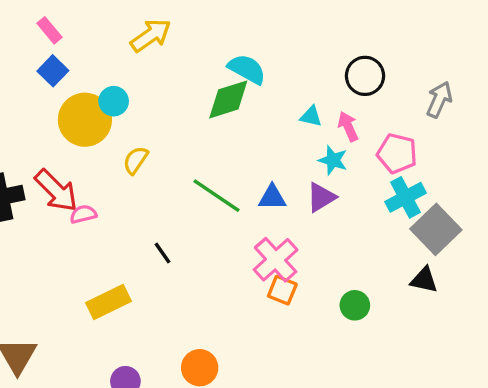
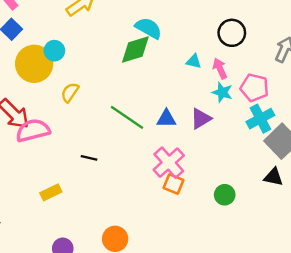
cyan star: (333, 160) -> (222, 92), moved
pink semicircle: (83, 214) -> (33, 130), size x1.8
black line: (163, 253) -> (89, 158), turned -42
yellow rectangle: (109, 302) -> (51, 192), size x0.7

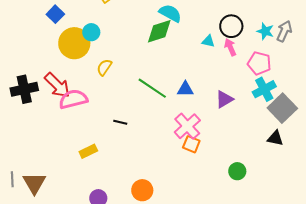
black circle: (232, 33) -> (231, 26), moved
cyan star: (222, 92) -> (265, 31), moved
purple triangle: (201, 119) -> (224, 99), moved
green circle: (225, 195) -> (237, 171), moved

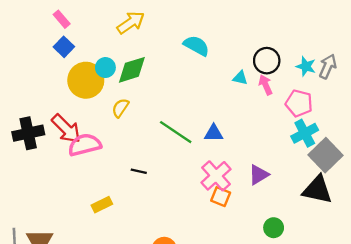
green diamond: (159, 31) -> (132, 70), moved
purple triangle: (224, 99) -> (259, 175), moved
black triangle: (275, 138) -> (317, 190), size x1.6

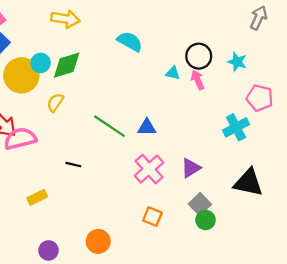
yellow arrow: (131, 23) -> (65, 19), turned 44
gray arrow: (328, 66) -> (259, 18), moved
pink pentagon: (299, 103) -> (260, 98), moved
gray square: (325, 155) -> (200, 204), moved, size x0.7
orange square: (221, 197) -> (152, 217), moved

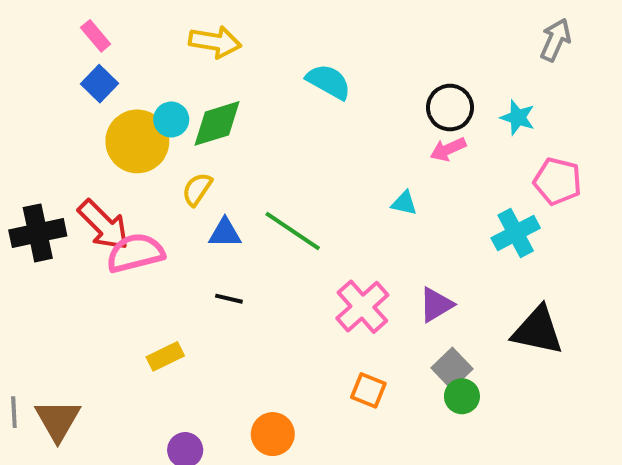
cyan triangle: (173, 73) -> (404, 203), moved
pink arrow: (198, 80) -> (448, 149), turned -90
blue triangle: (147, 127) -> (225, 233), moved

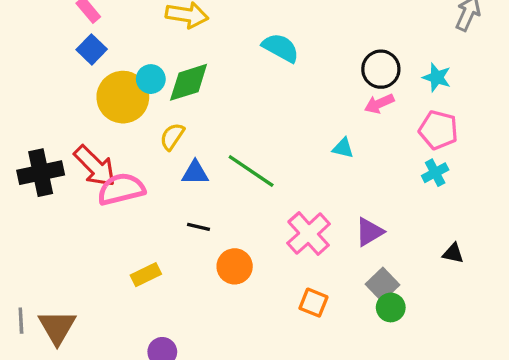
pink pentagon: (558, 181) -> (438, 130), moved
cyan cross: (516, 233) -> (435, 173), size x0.7
black triangle: (538, 331) -> (453, 253), size x0.5
orange circle: (273, 434) -> (235, 266), moved

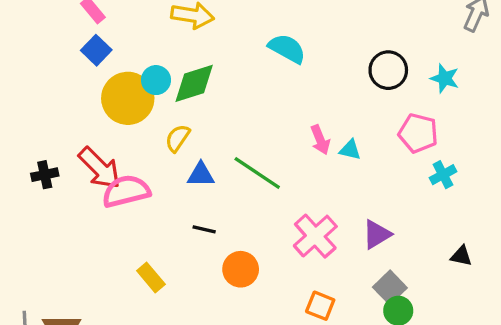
pink arrow: (379, 104) -> (320, 140), moved, turned -88
pink pentagon: (438, 130) -> (418, 133), moved
black cross: (41, 173) -> (45, 175), size x0.6
yellow rectangle: (146, 275) -> (151, 278), turned 76

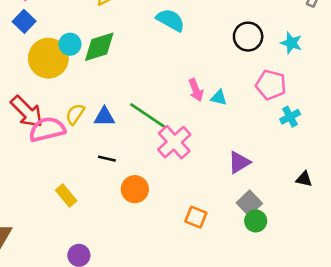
yellow semicircle: (178, 138) -> (75, 114), moved
pink cross: (315, 236) -> (174, 142), moved

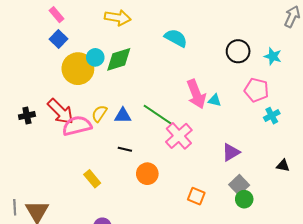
pink arrow: (196, 90) -> (196, 94), size x1.6

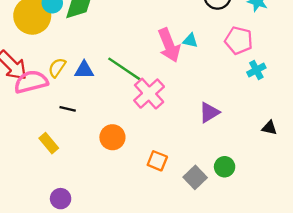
cyan triangle: (215, 100) -> (190, 40), moved
black line: (125, 149) -> (68, 109), moved
gray square: (239, 185) -> (195, 177), moved
orange square: (196, 196) -> (157, 161), moved

